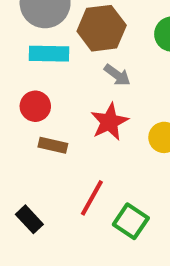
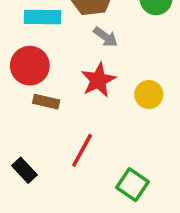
red circle: (35, 106) -> (30, 66), size x1.4
green square: (131, 221) -> (133, 185), moved

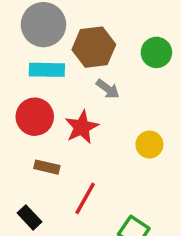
red star: (98, 80) -> (82, 127), moved
brown rectangle: (46, 102) -> (47, 167), moved

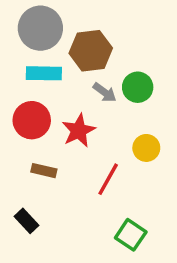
green circle: (156, 52) -> (138, 87), moved
red line: (85, 198) -> (108, 179), moved

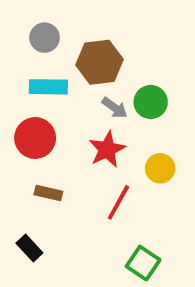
gray circle: (40, 28) -> (45, 38), size x0.6
red star: (79, 131) -> (107, 149), moved

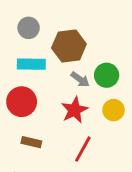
yellow circle: (160, 168) -> (114, 110), moved

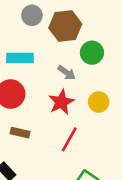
gray circle: (29, 28) -> (32, 15), moved
brown hexagon: (69, 46) -> (65, 26), moved
green circle: (107, 75) -> (92, 53), moved

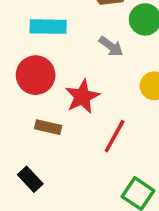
red star: (61, 102) -> (82, 97), moved

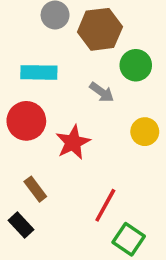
brown rectangle: (48, 127) -> (35, 189), moved, turned 40
red line: (115, 136) -> (105, 205), moved

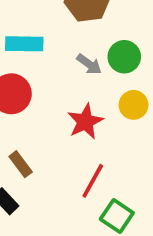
green circle: (136, 65) -> (124, 57), moved
red star: (73, 142) -> (85, 122), moved

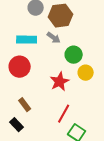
green circle: (124, 57) -> (74, 55), moved
gray arrow: (89, 64) -> (54, 38), moved

